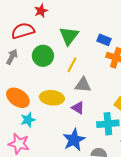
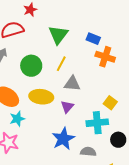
green circle: (43, 56) -> (31, 66), moved
purple triangle: (78, 108) -> (67, 107), turned 40

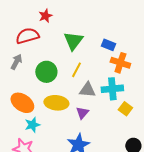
cyan cross: (97, 123) -> (112, 89), moved

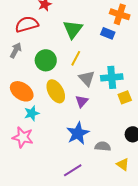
orange cross: (120, 63) -> (120, 14), moved
gray triangle: (87, 90) -> (87, 78), turned 42
yellow ellipse: (56, 103) -> (56, 91), turned 55
yellow square: (125, 109) -> (125, 97), turned 32

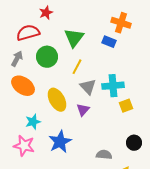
green circle: (46, 60) -> (47, 57), moved
orange ellipse: (22, 91) -> (23, 86), moved
blue star: (78, 133) -> (60, 142), moved

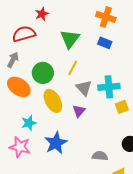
orange cross: (121, 23) -> (106, 17), moved
green circle: (47, 57) -> (43, 73), moved

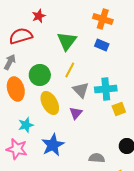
orange ellipse: (19, 87) -> (16, 89), turned 40

